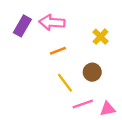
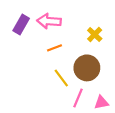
brown circle: (92, 72) -> (87, 68), size x1.5
pink line: (83, 104) -> (78, 98), turned -48

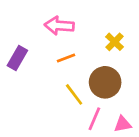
purple rectangle: (21, 24) -> (17, 58), moved

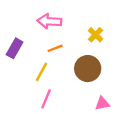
yellow line: (74, 94) -> (42, 72), moved, turned 66
pink line: (94, 119) -> (46, 99), moved

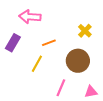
pink arrow: (49, 21) -> (30, 17), moved
pink line: (46, 99) -> (61, 88), moved

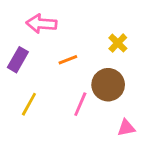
yellow line: (37, 64) -> (29, 104), moved
pink line: (61, 88) -> (80, 104), moved

